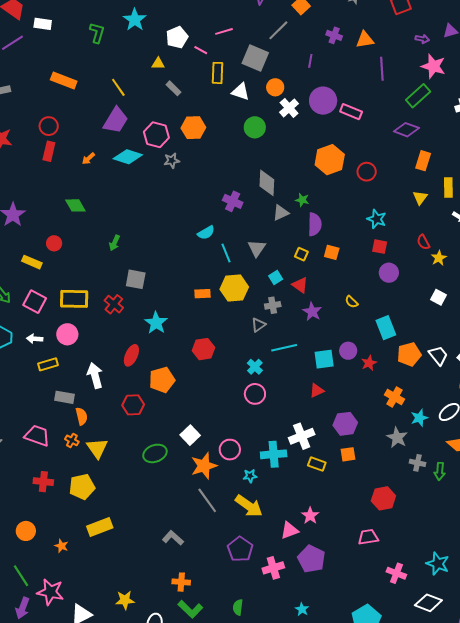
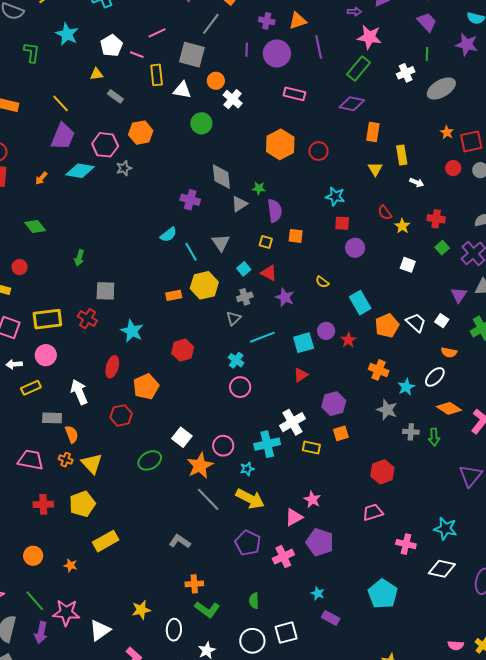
purple circle: (323, 101) -> (277, 53), moved

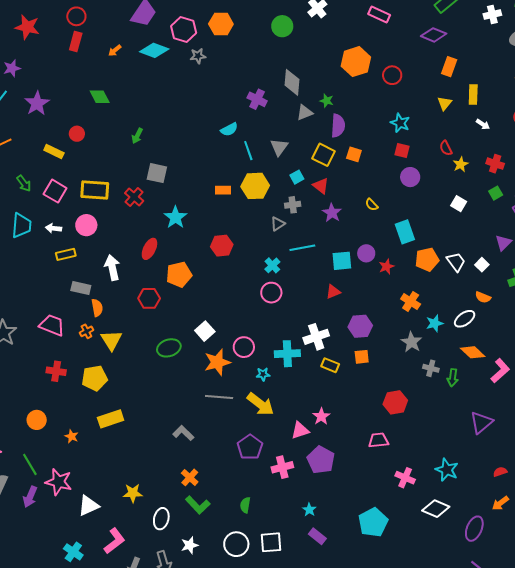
yellow square: (266, 242) -> (323, 155), size x1.6
orange cross: (66, 460) -> (86, 331), turned 32
gray line: (208, 499) -> (219, 397), turned -52
orange cross: (194, 584) -> (190, 477), turned 36

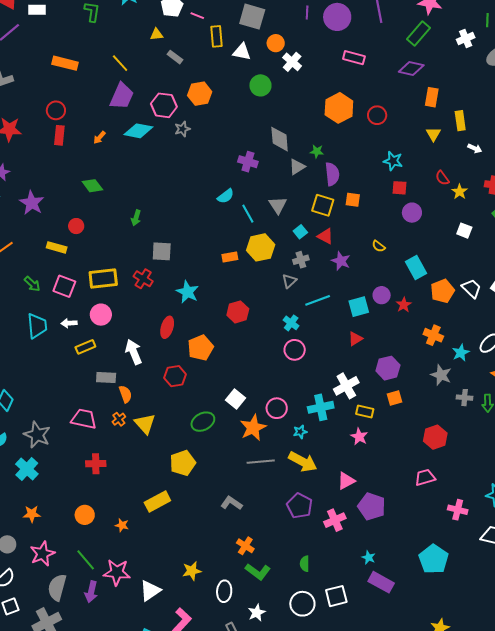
yellow pentagon: (95, 378) -> (183, 463), moved
pink star: (321, 416) -> (359, 437), moved
purple rectangle: (317, 536) -> (381, 582), size x1.4

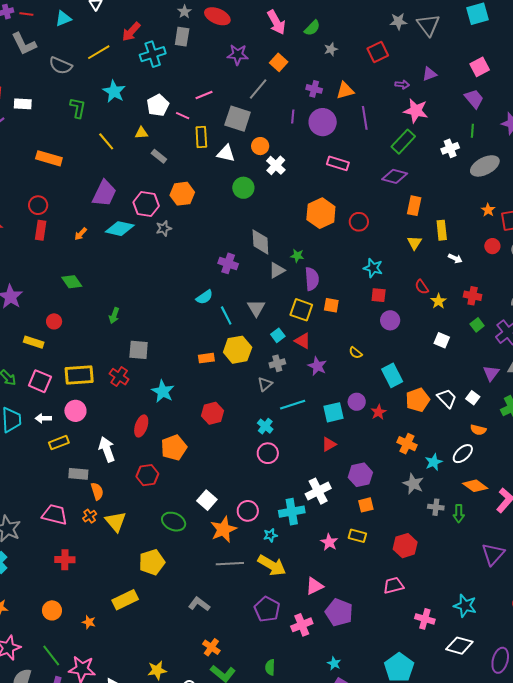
yellow line: (120, 63) -> (106, 141), moved
yellow rectangle: (365, 412) -> (357, 536), moved
green ellipse: (203, 422) -> (174, 522), turned 50

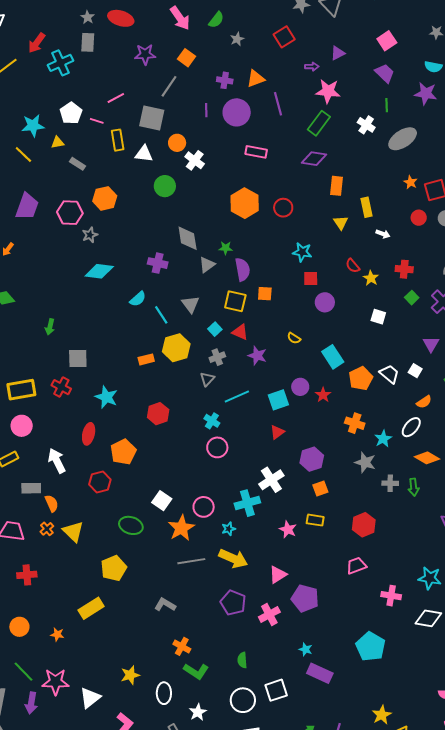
cyan star: (114, 91) -> (33, 126), moved, turned -30
white cross: (450, 148) -> (366, 125), turned -30
cyan diamond: (120, 229) -> (99, 271), moved
orange semicircle: (478, 430) -> (424, 402), turned -42

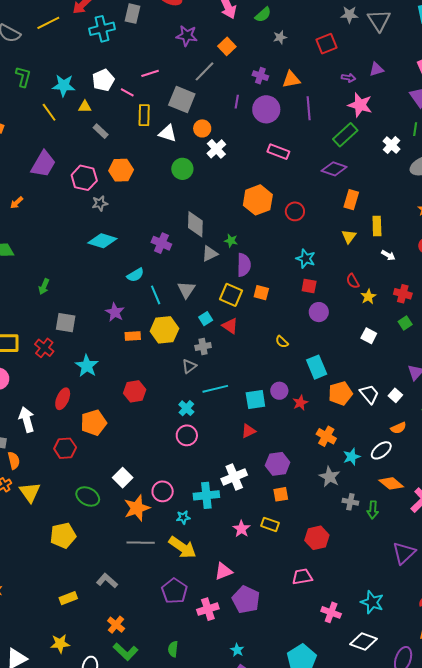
purple star: (257, 356) -> (115, 312), moved
yellow rectangle: (91, 608) -> (68, 598), moved, size x0.7

